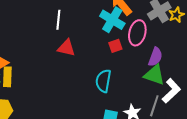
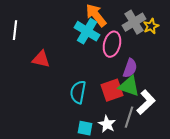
white line: (58, 20) -> (15, 30), moved
red square: (115, 46) -> (112, 90), moved, size x1.6

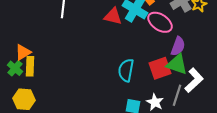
pink ellipse: (112, 44) -> (160, 22), turned -70
red triangle: (41, 59) -> (113, 16), moved

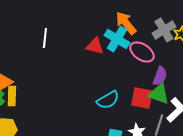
red square: (160, 68) -> (142, 98), turned 30
cyan semicircle: (126, 70) -> (108, 100), turned -130

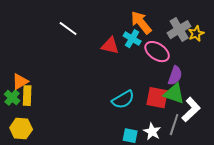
white line: (45, 38) -> (68, 29), moved, turned -60
cyan cross: (117, 39) -> (132, 39), size x0.7

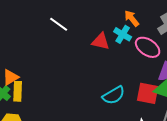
orange arrow: (141, 23) -> (132, 18), size x0.7

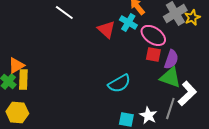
red triangle: (101, 41) -> (106, 29), turned 30
red square: (148, 93) -> (153, 54), moved, size x0.7

